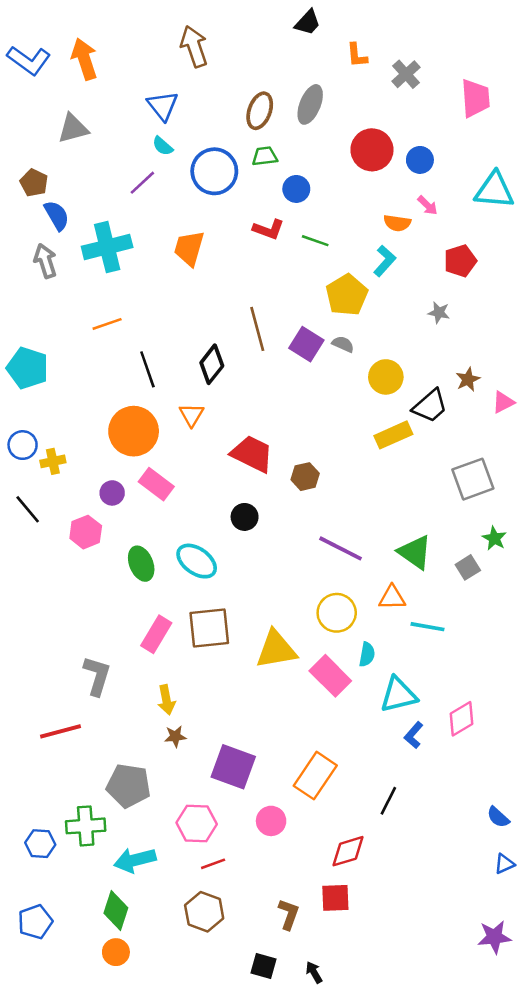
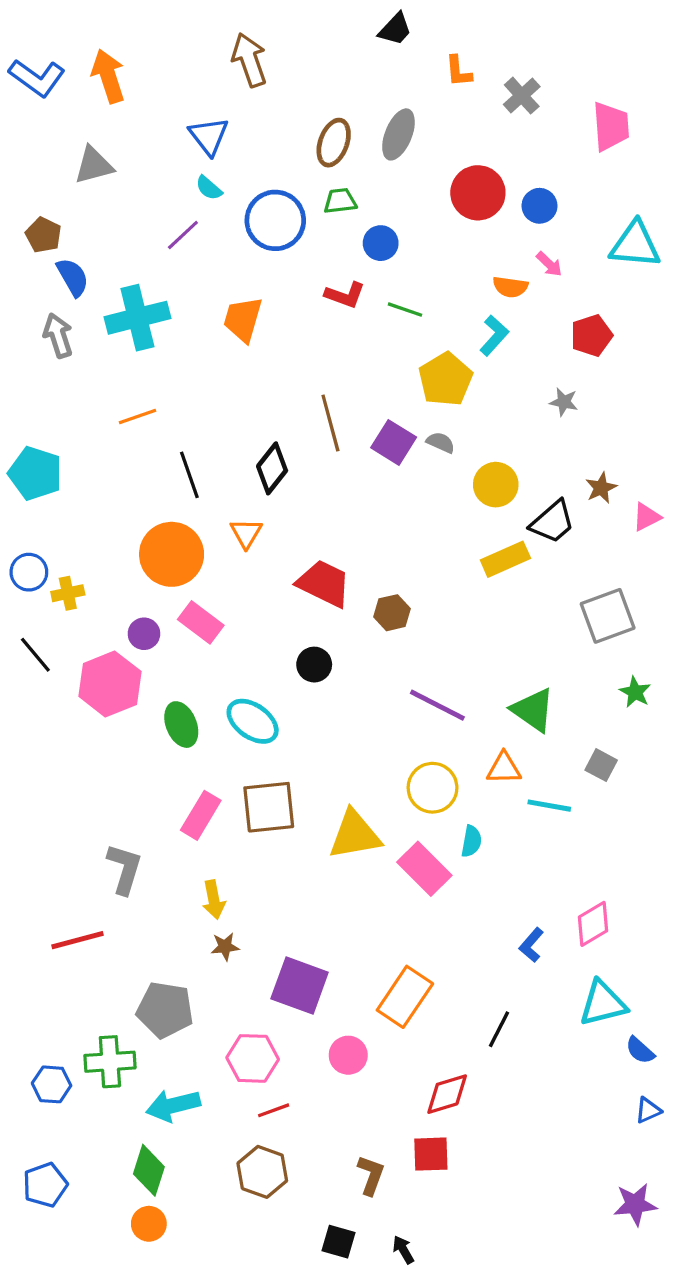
pink hexagon: (86, 532) -> (110, 684), size x1.5
gray square: (468, 567) -> (601, 765), moved, turned -30
cyan triangle: (398, 695) -> (603, 1003), moved

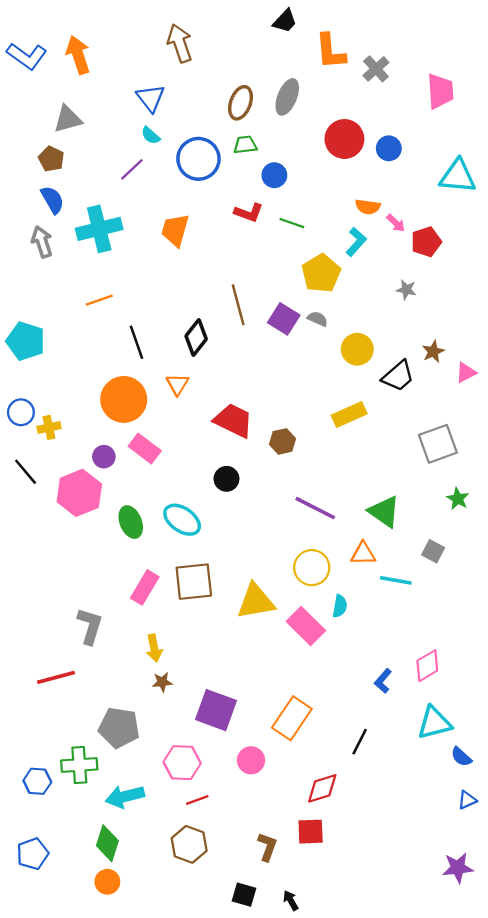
orange L-shape: (458, 71) -> (330, 51), size x1.6
brown pentagon: (43, 235) -> (51, 159), moved
pink arrow: (549, 264) -> (396, 223), moved
yellow rectangle: (505, 559) -> (349, 415), moved

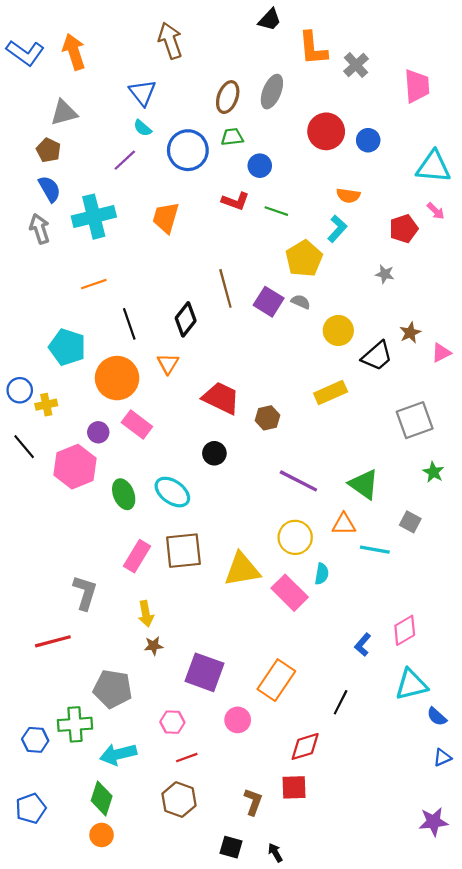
pink arrow: (396, 223) -> (436, 211), moved
cyan pentagon: (26, 341) -> (67, 347), moved
pink hexagon: (182, 763) -> (172, 722), size x0.7

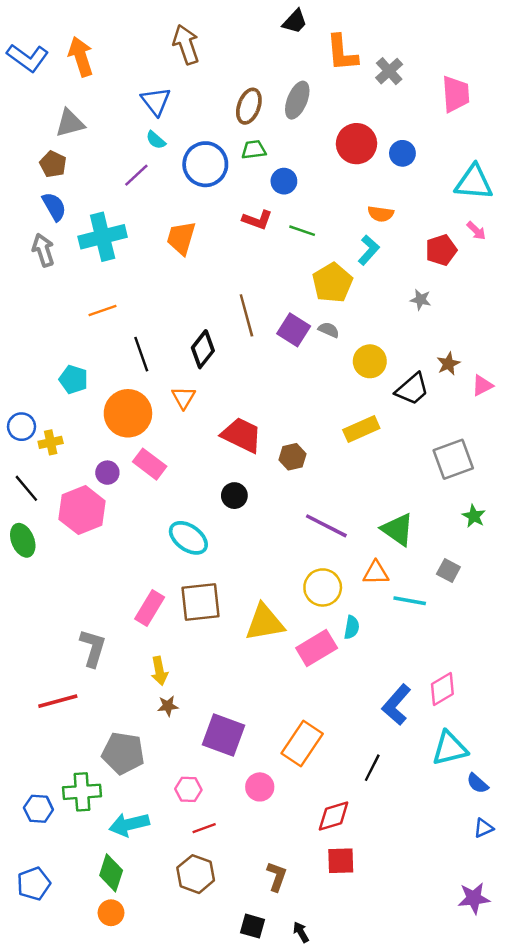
cyan pentagon: (67, 347) -> (74, 379), size x0.7
green ellipse: (124, 494) -> (23, 540), moved
pink rectangle: (290, 593) -> (317, 648), turned -76
blue L-shape: (363, 645) -> (396, 705), size x1.6
red square: (294, 787) -> (341, 861), moved

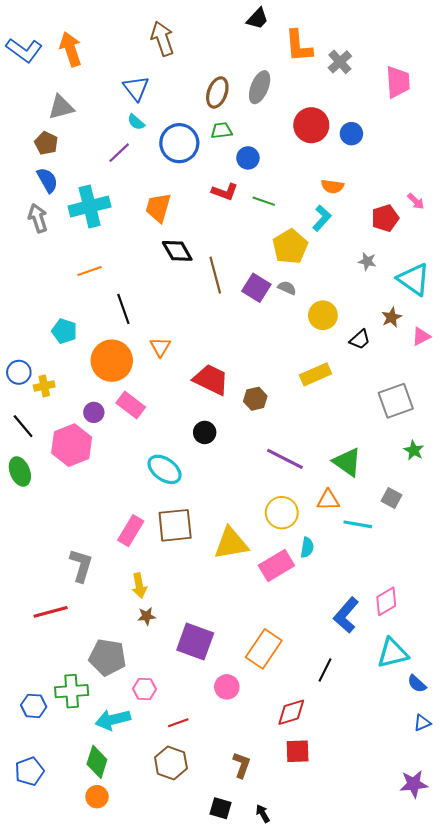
cyan triangle: (474, 182) -> (414, 279), moved, turned 30
black diamond: (203, 349) -> (177, 251), moved, turned -68
black trapezoid: (412, 389) -> (360, 340), size x0.7
pink hexagon: (188, 789) -> (144, 689), moved

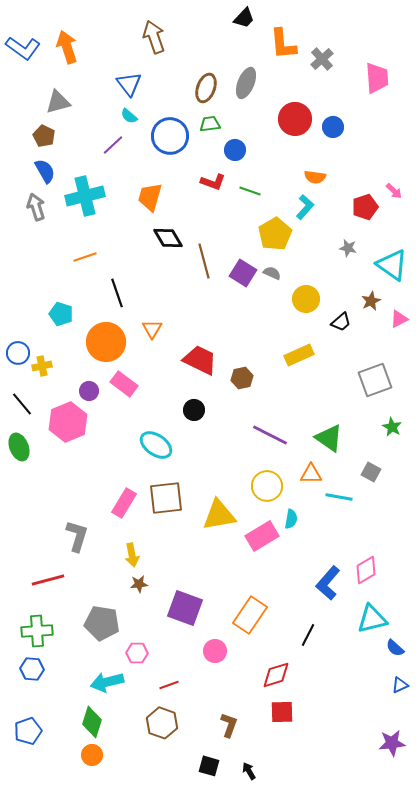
green cross: (72, 691) -> (37, 631), moved

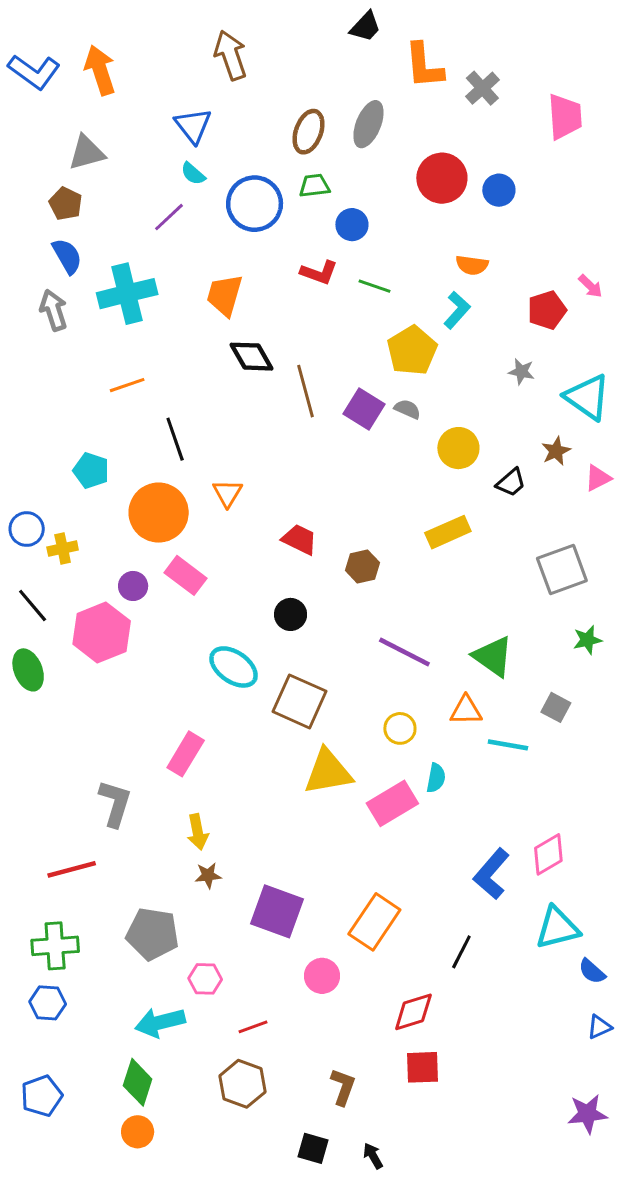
red trapezoid: (200, 360) -> (300, 540), size x0.7
green star: (392, 427) -> (587, 640), turned 30
yellow circle: (267, 486) -> (400, 728), size x0.7
brown square: (166, 498) -> (300, 701), moved, turned 30

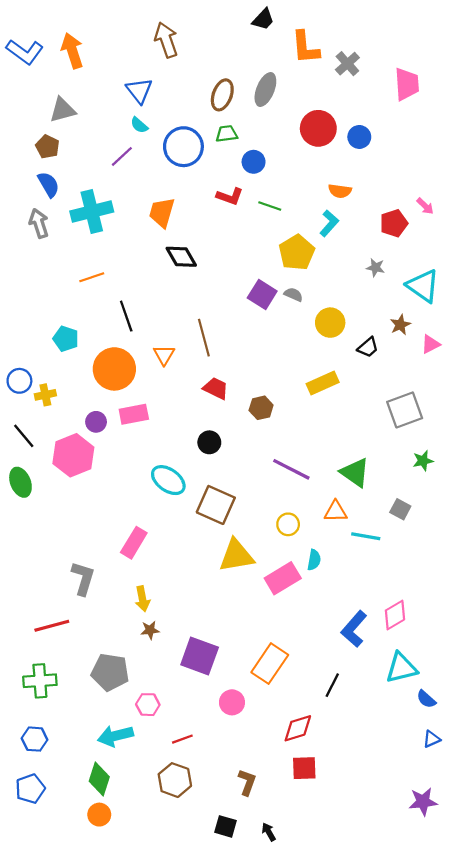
brown line: (306, 391) -> (204, 338), moved
pink rectangle: (186, 575) -> (134, 414), turned -48
blue hexagon: (48, 1003) -> (35, 739), moved

